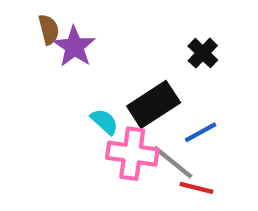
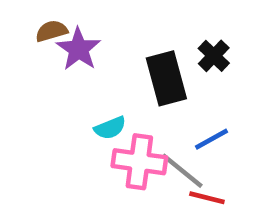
brown semicircle: (49, 30) -> (52, 31), turned -92
black rectangle: (154, 104) -> (166, 78), moved, turned -72
cyan semicircle: (104, 122) -> (110, 128), turned 116

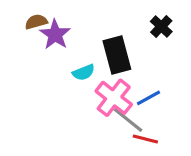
black cross: (214, 56) -> (161, 27), moved
cyan semicircle: (110, 128) -> (84, 72), moved
pink cross: (139, 162) -> (114, 98), moved, turned 30

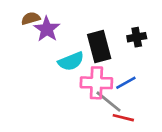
black cross: (161, 27) -> (137, 37), moved, turned 36
cyan semicircle: (84, 72) -> (71, 61), size x1.4
pink cross: (114, 98) -> (96, 83), turned -36

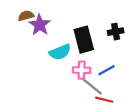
pink cross: (96, 83) -> (82, 70), size x0.7

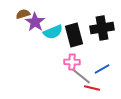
black cross: (116, 32) -> (102, 28), size x1.6
cyan semicircle: (60, 52) -> (53, 32), moved
blue line: (107, 70) -> (102, 69), moved

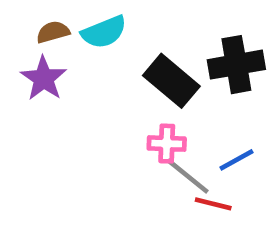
purple star: (35, 22) -> (44, 78), moved
cyan semicircle: (53, 32) -> (104, 32), moved
black rectangle: (74, 35) -> (171, 81), turned -35

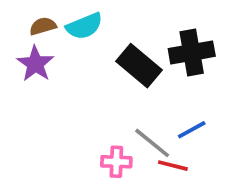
pink cross: (167, 144) -> (116, 162), moved

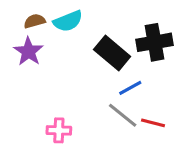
blue line: (192, 130) -> (130, 88), moved
pink cross: (116, 162) -> (59, 130), moved
red line: (173, 166) -> (153, 123), moved

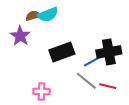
brown semicircle: (35, 21) -> (33, 16), moved
black cross: (155, 42) -> (109, 52), moved
black rectangle: (112, 53) -> (62, 52), moved, turned -60

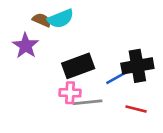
brown semicircle: (33, 16) -> (42, 20), turned 40
gray line: (86, 81) -> (88, 102), moved, turned -45
pink cross: (42, 91) -> (70, 93), moved

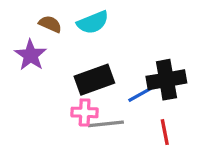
cyan semicircle: (61, 19) -> (93, 22), moved
red line: (136, 109) -> (165, 132), turned 65

